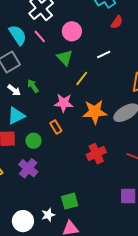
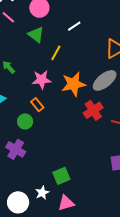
green circle: (34, 141) -> (25, 121), moved
red cross: (96, 154) -> (93, 110), moved

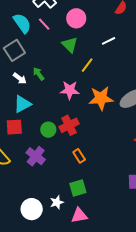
orange rectangle: (37, 105) -> (79, 156), moved
red cross: (93, 110) -> (69, 125), moved

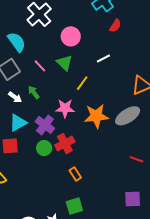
pink line: (44, 24) -> (40, 66), moved
purple cross: (36, 156) -> (45, 125), moved

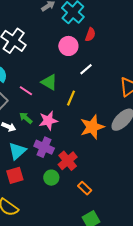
pink circle: (71, 36) -> (68, 46), moved
pink star: (65, 108) -> (48, 121), moved
green circle: (44, 148) -> (51, 178), moved

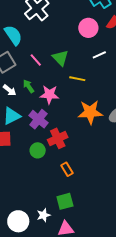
yellow line: (71, 98) -> (77, 79), turned 63

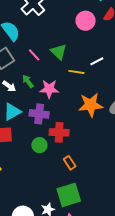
white line: (99, 55) -> (97, 61), moved
purple cross: (38, 119) -> (39, 114), turned -30
red cross: (58, 138) -> (59, 132), turned 30
green square: (65, 201) -> (69, 195), size x1.4

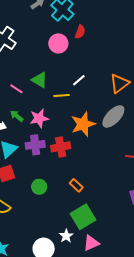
red cross: (59, 132) -> (61, 147), moved
green circle: (39, 145) -> (39, 187), moved

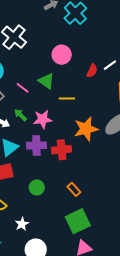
red semicircle: (80, 32) -> (92, 71), moved
pink circle: (58, 43) -> (62, 55), moved
white line: (79, 80) -> (110, 65), moved
white star: (66, 236) -> (22, 224), moved

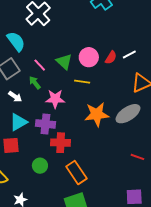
pink circle: (62, 55) -> (89, 57), moved
green arrow: (20, 115) -> (35, 83), moved
red cross: (62, 150) -> (61, 143), moved
orange rectangle: (74, 189) -> (76, 173), size x1.6

